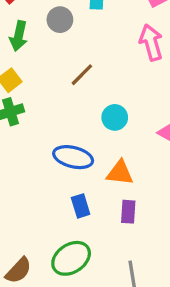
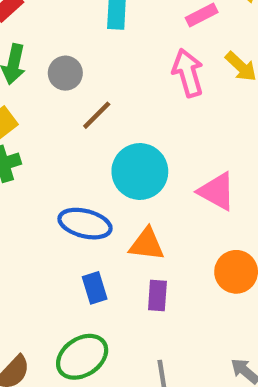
gray circle: (60, 20) -> (65, 73), moved
cyan circle: (115, 117) -> (140, 171), size x1.6

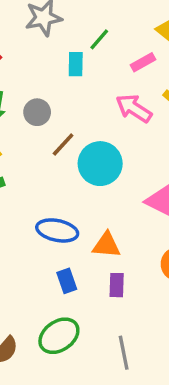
pink arrow: (188, 73) -> (134, 108), turned -39
cyan circle: (140, 171) -> (100, 164), moved

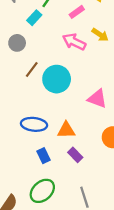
cyan rectangle: (76, 64) -> (34, 18), turned 48
gray circle: (37, 112) -> (17, 43), moved
purple rectangle: (117, 285) -> (75, 155), turned -40

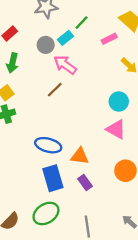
pink arrow: (74, 42) -> (65, 65), moved
gray circle: (17, 43) -> (46, 45), moved
cyan circle: (57, 79) -> (119, 102), moved, size x0.7
blue rectangle: (44, 156) -> (53, 178), size x1.6

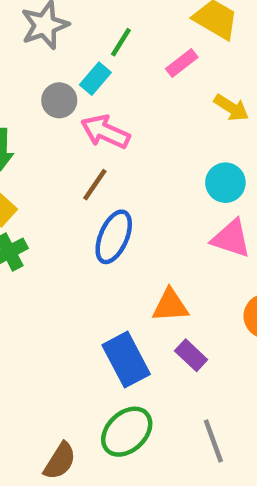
blue ellipse: (48, 145) -> (114, 237), moved, turned -70

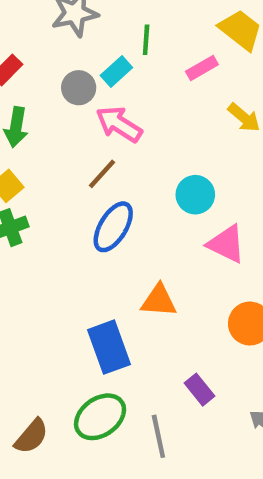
green line: (121, 42) -> (146, 40), turned -36
cyan circle: (225, 183) -> (195, 195), moved
purple rectangle: (191, 355) -> (199, 390), moved
gray line: (213, 441) -> (158, 436), moved

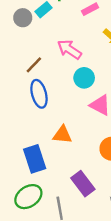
pink arrow: (119, 124) -> (69, 49), moved
blue ellipse: (113, 227) -> (39, 94), turned -48
purple rectangle: (199, 390) -> (83, 184), size x1.5

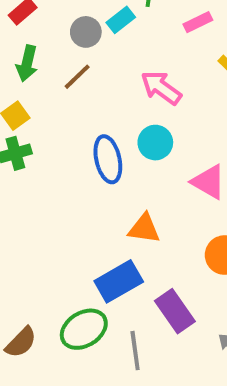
brown line: (34, 65) -> (77, 77), moved
cyan circle: (84, 78) -> (155, 143), moved
blue rectangle: (35, 159) -> (119, 281), moved, turned 76

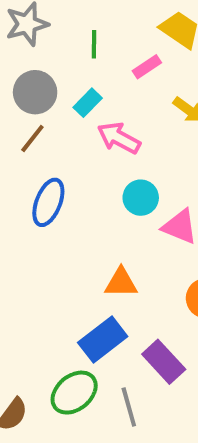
cyan rectangle: (121, 20) -> (88, 103), moved
gray circle: (86, 32) -> (35, 92), size x1.4
cyan circle: (155, 143) -> (141, 198), moved
blue ellipse: (108, 159) -> (48, 202), moved, turned 42

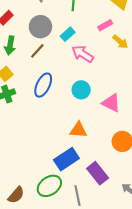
pink rectangle: (147, 67) -> (105, 25), moved
cyan circle: (141, 198) -> (81, 90), moved

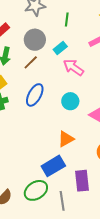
orange triangle: (78, 130) -> (66, 139), turned -36
purple rectangle: (98, 173) -> (82, 181), turned 30

